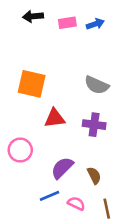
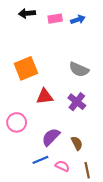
orange square: (32, 84) -> (26, 68), turned -35
purple cross: (94, 125) -> (77, 102), turned 30

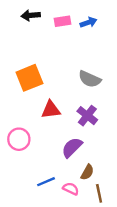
purple semicircle: (51, 137) -> (72, 147), moved
brown semicircle: (77, 143) -> (87, 172), moved, turned 56

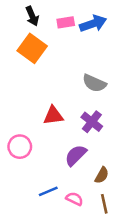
black arrow: (31, 15) -> (32, 16), turned -108
blue arrow: (88, 22) -> (93, 24), size x1.5
orange square: (29, 78) -> (32, 48), moved, turned -32
brown semicircle: (87, 172) -> (102, 175), moved

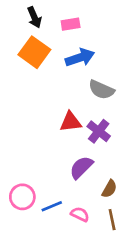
blue arrow: (93, 24) -> (80, 58), moved
red triangle: (53, 116) -> (71, 122), moved
pink circle: (20, 147) -> (22, 197), moved

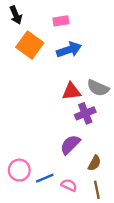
black arrow: (34, 17) -> (16, 15), moved
gray semicircle: (101, 90) -> (98, 88), moved
red triangle: (71, 122) -> (71, 91), moved
purple cross: (99, 131) -> (85, 113), turned 30

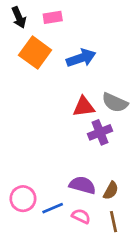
pink rectangle: (61, 21) -> (53, 17), moved
purple semicircle: (70, 145) -> (82, 185), moved, turned 60

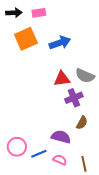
black arrow: (19, 17) -> (14, 13), turned -70
orange square: (35, 53) -> (26, 39), turned 30
brown semicircle: (111, 191) -> (82, 123), moved

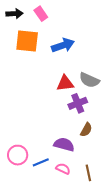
pink rectangle: (39, 13) -> (41, 14), turned 64
orange square: (26, 39) -> (27, 41), turned 30

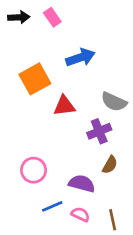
orange square: (27, 41) -> (35, 79), moved, turned -35
red triangle: (65, 83) -> (64, 106), moved
pink circle: (18, 155) -> (34, 170), moved

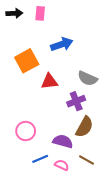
pink rectangle: (52, 17) -> (40, 13), turned 40
brown semicircle: (110, 165) -> (84, 127), size x1.5
brown line: (113, 220) -> (86, 160), moved, turned -49

